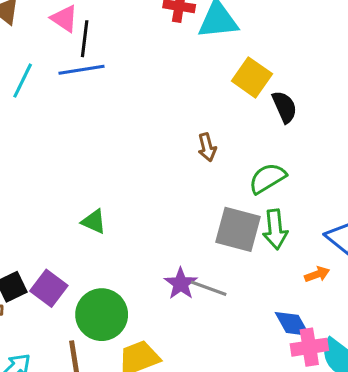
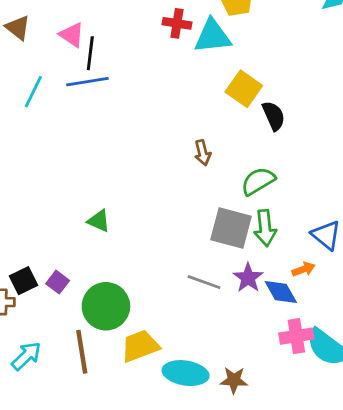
purple star: (181, 284) -> (248, 278), moved
purple square: (49, 288) -> (58, 282), size x0.7
blue diamond: (292, 324) -> (281, 292), moved

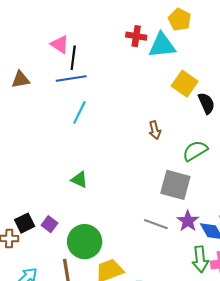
brown triangle: (18, 28) -> (21, 79), moved, turned -48
cyan line: (33, 92) -> (79, 113), moved
green arrow: (265, 228) -> (200, 259), moved

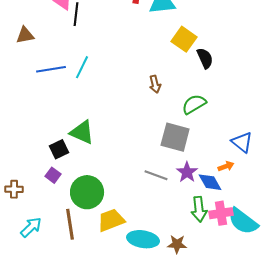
blue line: (71, 78) -> (51, 69), moved
green triangle: (79, 180) -> (82, 132), size x1.5
black square: (25, 223) -> (59, 149), moved

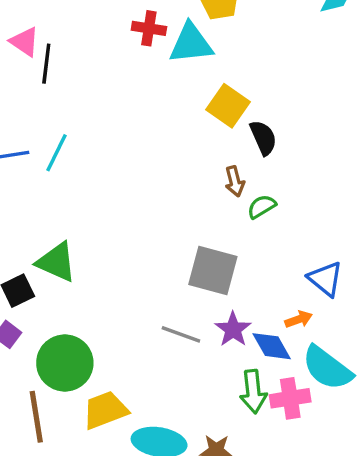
brown arrow: (155, 84) -> (235, 181), moved
green semicircle: (194, 104) -> (262, 207), moved, size x0.7
cyan semicircle: (243, 221) -> (327, 368), moved

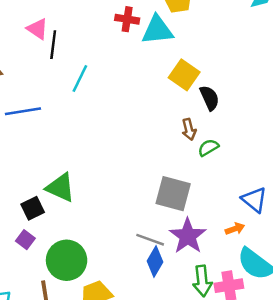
cyan line: (56, 153) -> (80, 79), moved
purple star: (233, 329) -> (188, 236), size x1.4
blue diamond: (272, 346) -> (155, 261), moved, turned 60

